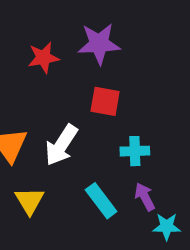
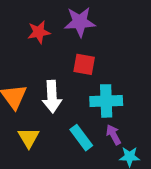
white arrow: (61, 145) -> (52, 97), turned -36
cyan cross: (135, 151) -> (106, 101), size x1.5

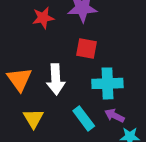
purple arrow: (113, 135) -> (114, 116), turned -36

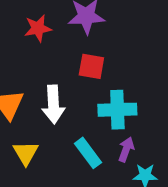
purple arrow: (114, 116) -> (126, 149), turned 84

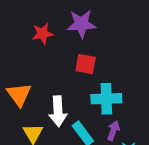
white arrow: (53, 104) -> (58, 111), moved

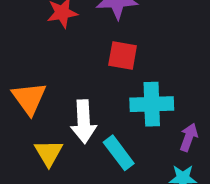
purple arrow: (113, 131) -> (189, 137), moved

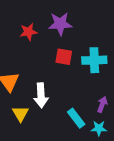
cyan cross: (152, 104) -> (94, 60), moved
cyan rectangle: (119, 153) -> (76, 118), moved

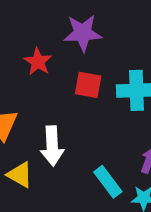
red star: (28, 32) -> (38, 62), moved, turned -30
yellow triangle: (20, 114) -> (20, 175), turned -30

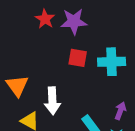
red star: (38, 62) -> (45, 19), moved

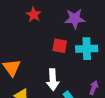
purple star: (74, 22) -> (75, 19), moved
white arrow: (52, 101) -> (53, 80), moved

